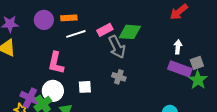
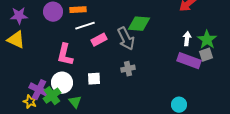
pink rectangle: (105, 30) -> (99, 40), moved
gray cross: (119, 77) -> (128, 69), turned -32
green star: (198, 80) -> (207, 40), moved

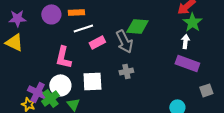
green star: (207, 40) -> (192, 22), moved
gray square: (206, 55) -> (206, 90), moved
white square: (94, 79) -> (92, 81), size x1.5

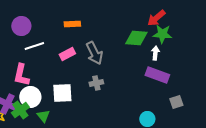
orange rectangle: (76, 12) -> (72, 24), moved
green star: (192, 22) -> (162, 34), turned -30
green diamond: (137, 26) -> (136, 38), moved
white line: (83, 28) -> (34, 46), moved
pink L-shape: (63, 57) -> (21, 75), moved

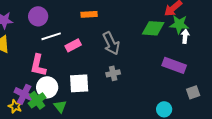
white arrow: (155, 53) -> (185, 36), moved
pink rectangle: (67, 54) -> (73, 45), moved

